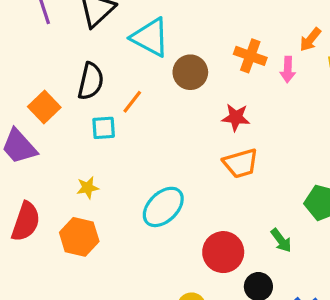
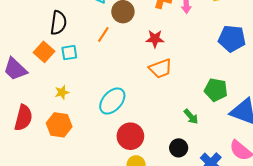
orange line: (132, 102) -> (103, 34), moved
orange square: (44, 107) -> (44, 52), moved
red circle: (223, 252) -> (130, 136), moved

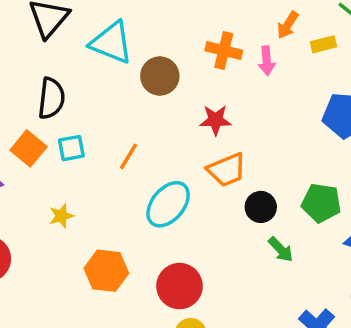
orange line: (103, 34) -> (128, 156), moved
cyan ellipse: (112, 101) -> (168, 204), moved
orange hexagon: (59, 125) -> (106, 271), moved
black circle: (179, 148) -> (261, 207), moved

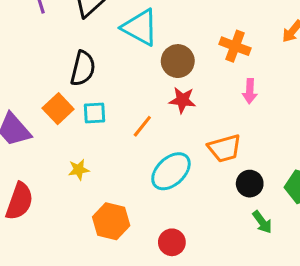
pink arrow: (267, 61) -> (250, 91), moved
red star: (215, 120) -> (182, 100), moved
red circle: (179, 286) -> (172, 242), size x0.7

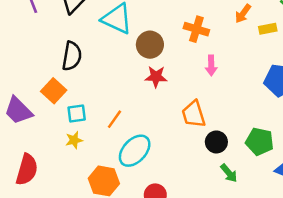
cyan square: (95, 113) -> (77, 114), moved
orange line: (142, 126) -> (114, 119), moved
orange trapezoid: (225, 148) -> (194, 114), turned 92
cyan ellipse: (171, 171) -> (135, 151), moved

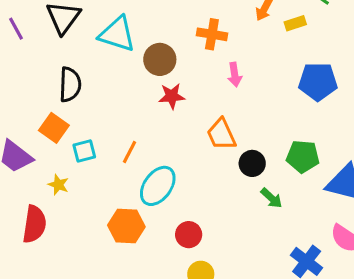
yellow star: (74, 140) -> (58, 185), moved, turned -30

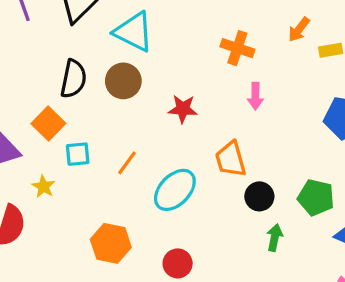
brown circle: (160, 59) -> (123, 81), moved
cyan ellipse: (158, 186) -> (175, 190), moved
green arrow: (271, 198) -> (275, 238), turned -130

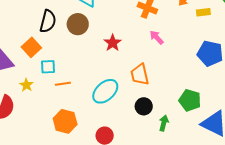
pink arrow: (255, 96) -> (157, 37), turned 133
red star: (183, 109) -> (113, 43), turned 30
orange line: (127, 163) -> (63, 84), moved, turned 42
black circle: (259, 196) -> (144, 106), moved

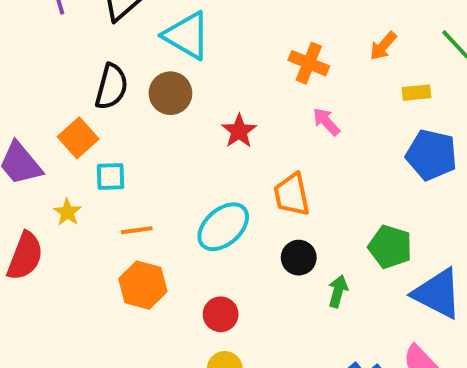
yellow rectangle: (203, 12) -> (416, 93), moved
orange line: (63, 84) -> (137, 230), moved

